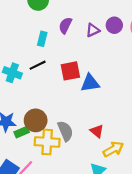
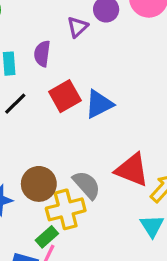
purple semicircle: (65, 25) -> (42, 54), moved
red triangle: (97, 131) -> (132, 170), size x1.6
green rectangle: (22, 132) -> (47, 237), moved

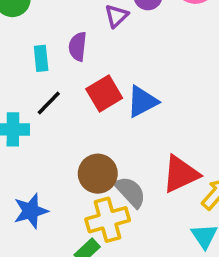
red triangle: (132, 170) -> (181, 174), turned -45
brown circle: (39, 184) -> (98, 174), moved

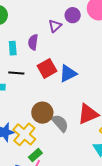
black line: (49, 103) -> (16, 73), turned 49
yellow cross: (108, 220) -> (24, 134), moved, turned -35

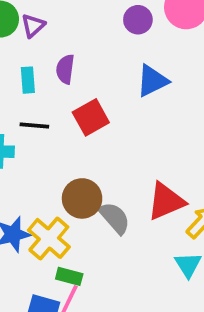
purple triangle: (55, 26) -> (33, 26), moved
blue triangle: (68, 73) -> (152, 81), moved
green rectangle: (35, 155) -> (69, 276), turned 56

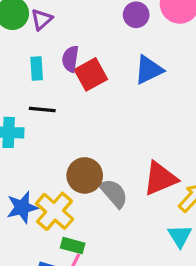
red square: (91, 117) -> (91, 74), moved

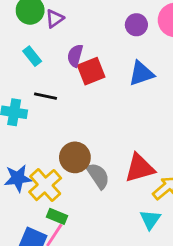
cyan rectangle: (37, 69) -> (32, 56), moved, turned -42

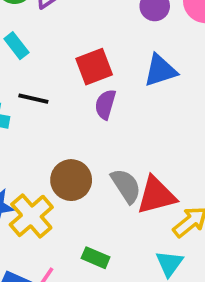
purple semicircle: (75, 56) -> (105, 104), moved
gray semicircle: (98, 176) -> (126, 186), moved
green rectangle: (57, 216) -> (96, 258), moved

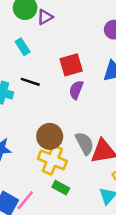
yellow cross: (31, 216) -> (52, 160), moved, turned -32

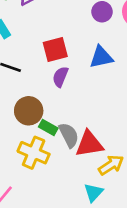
brown circle: (50, 136) -> (29, 111), moved
green rectangle: (61, 188) -> (48, 128), moved

